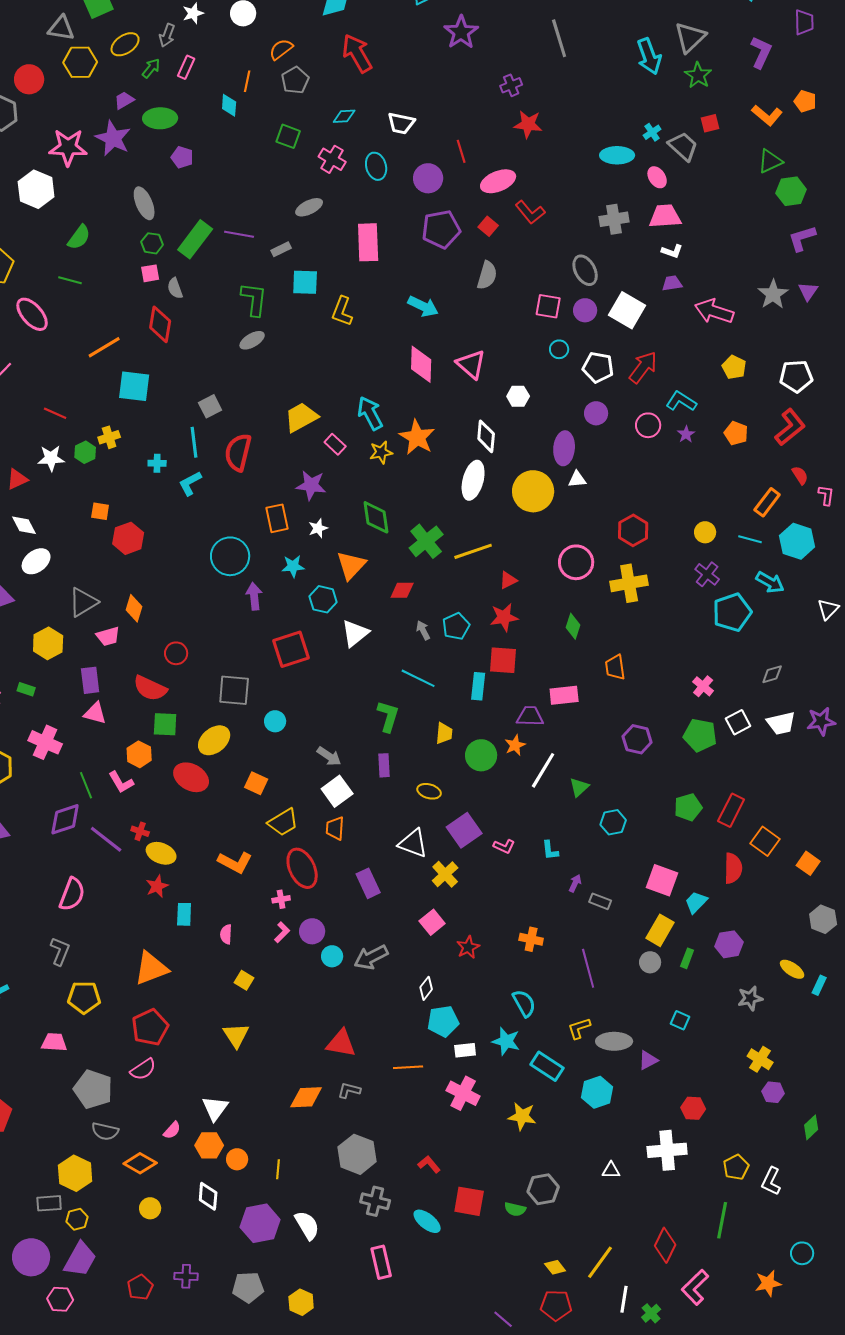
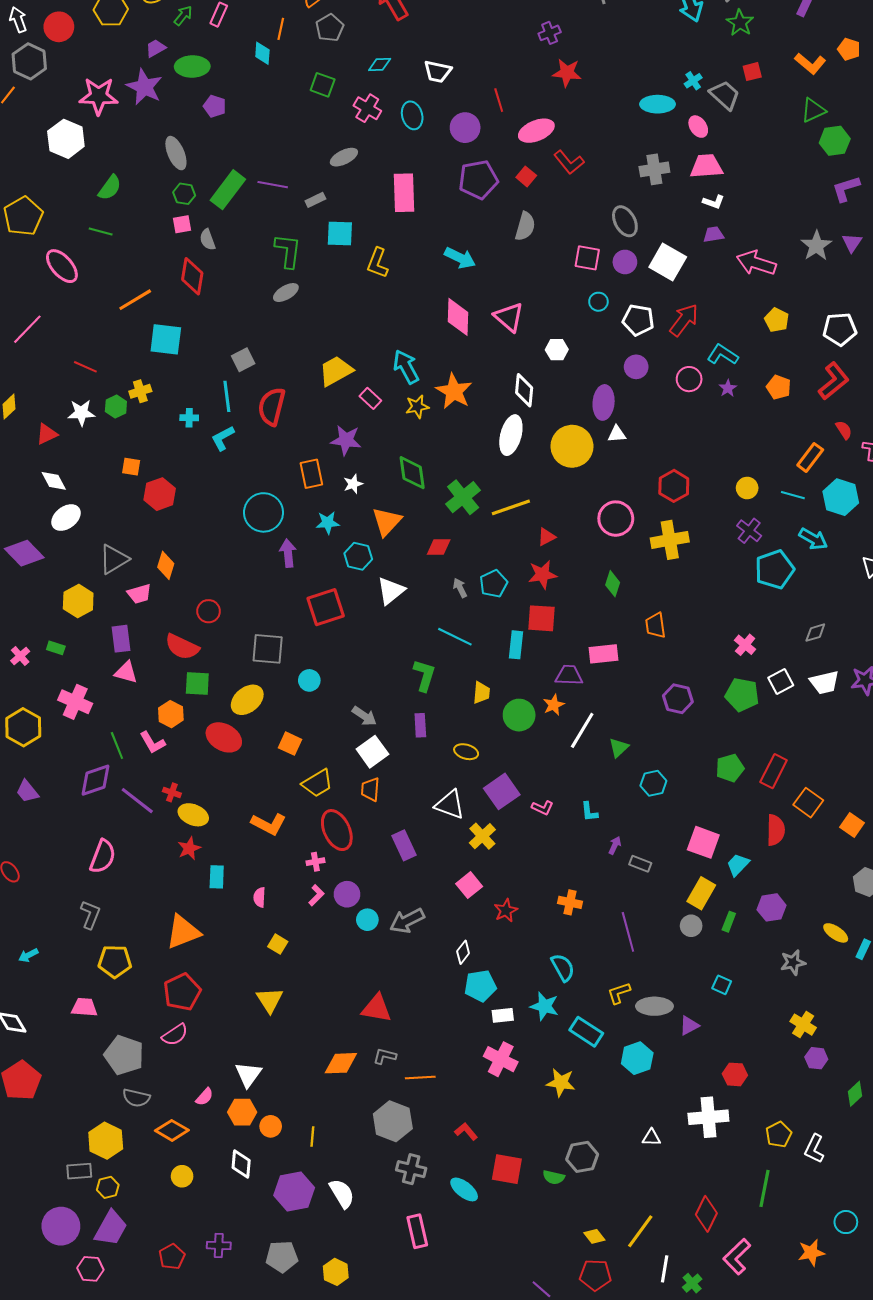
orange line: (408, 1067) -> (420, 1077), moved

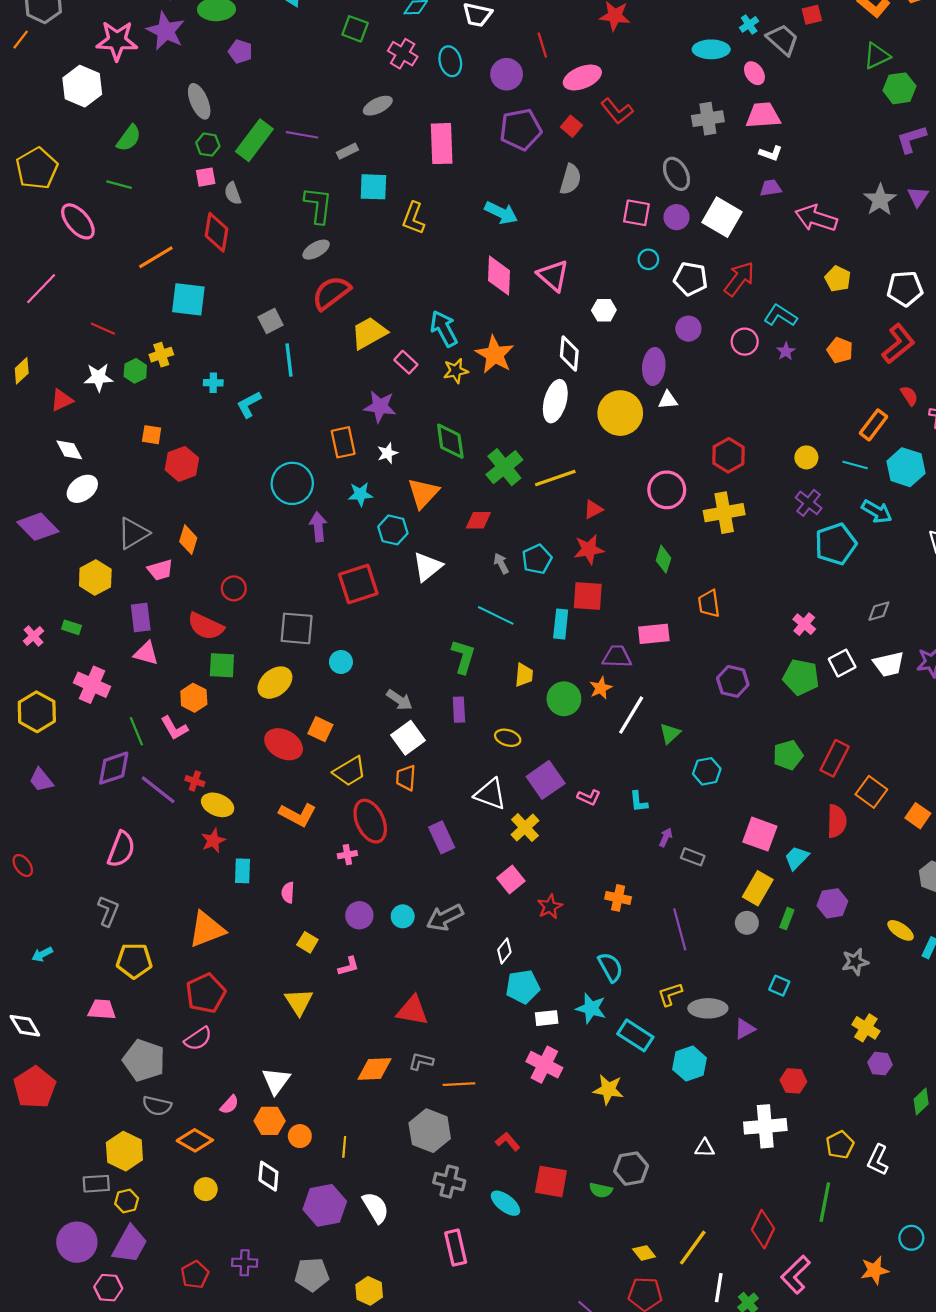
cyan line: (227, 396) -> (289, 360), moved
red semicircle: (272, 407) -> (331, 293), moved, turned 39
red ellipse: (224, 737) -> (284, 744), moved
purple circle: (347, 894) -> (359, 915), moved
pink L-shape: (316, 895) -> (349, 966), moved, turned 30

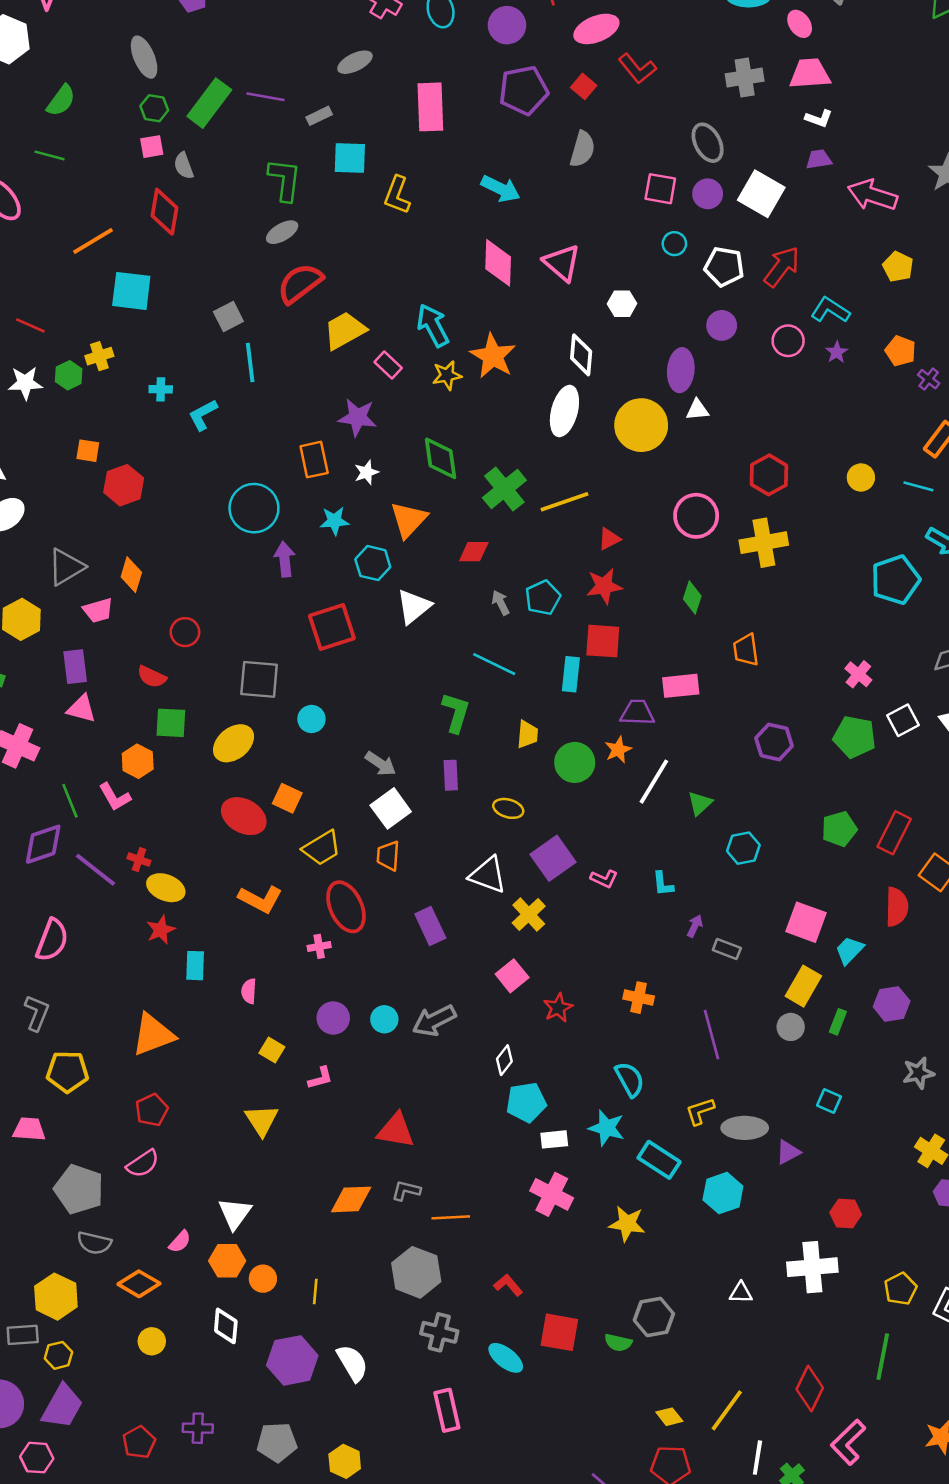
purple cross: (809, 503) -> (929, 379), moved, size x0.7
red semicircle: (206, 626) -> (152, 677), size x0.7
red pentagon: (206, 993) -> (152, 1110), size x0.7

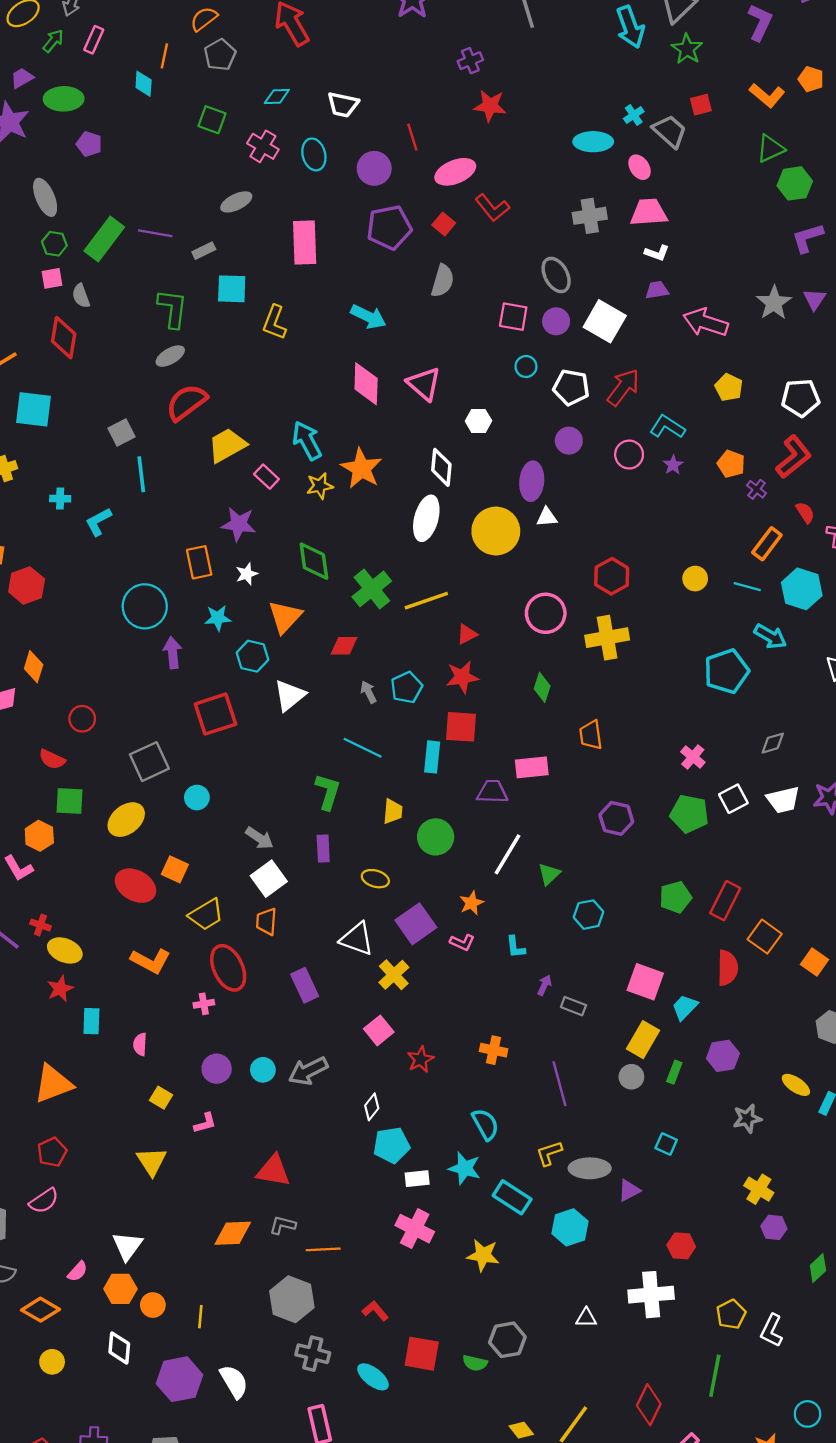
gray square: (259, 679) -> (149, 762), turned -30
orange star: (618, 750) -> (471, 903), moved

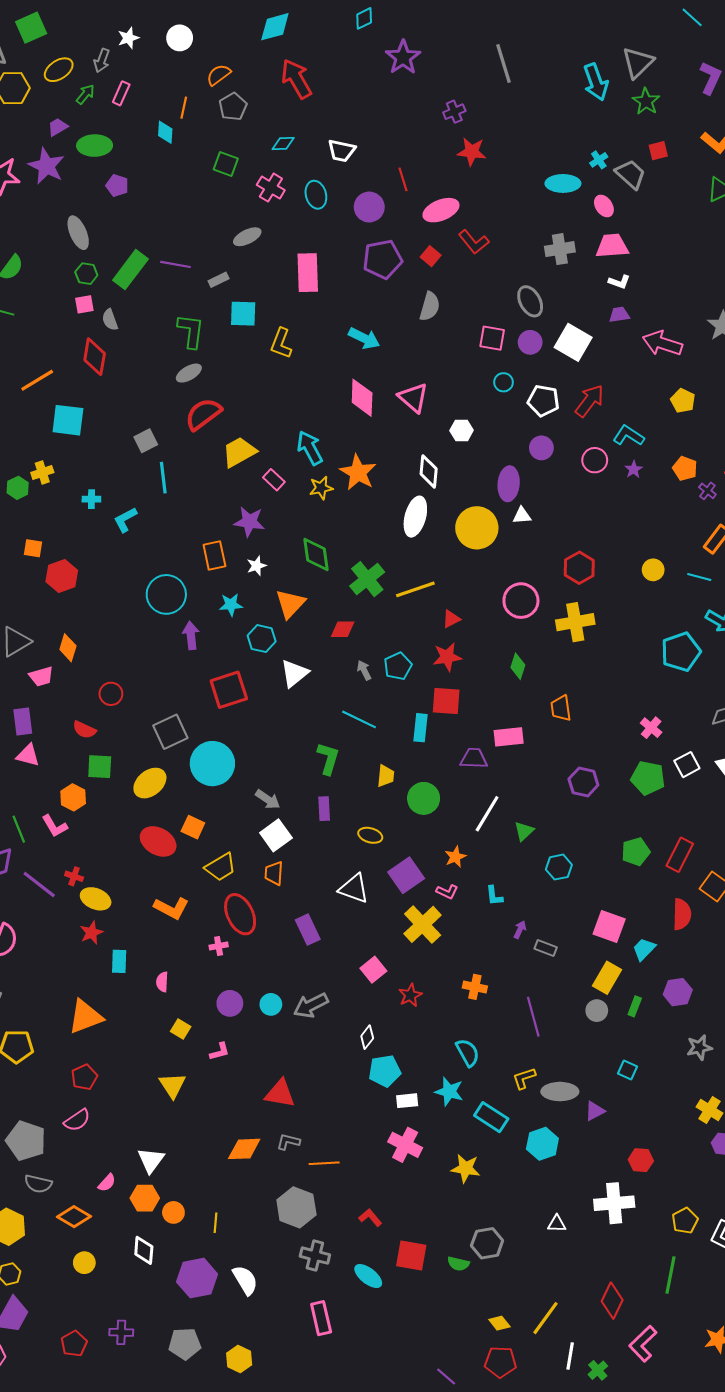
cyan circle: (197, 798) -> (212, 764), size x2.0
yellow cross: (394, 975) -> (423, 924), moved, size x1.4

